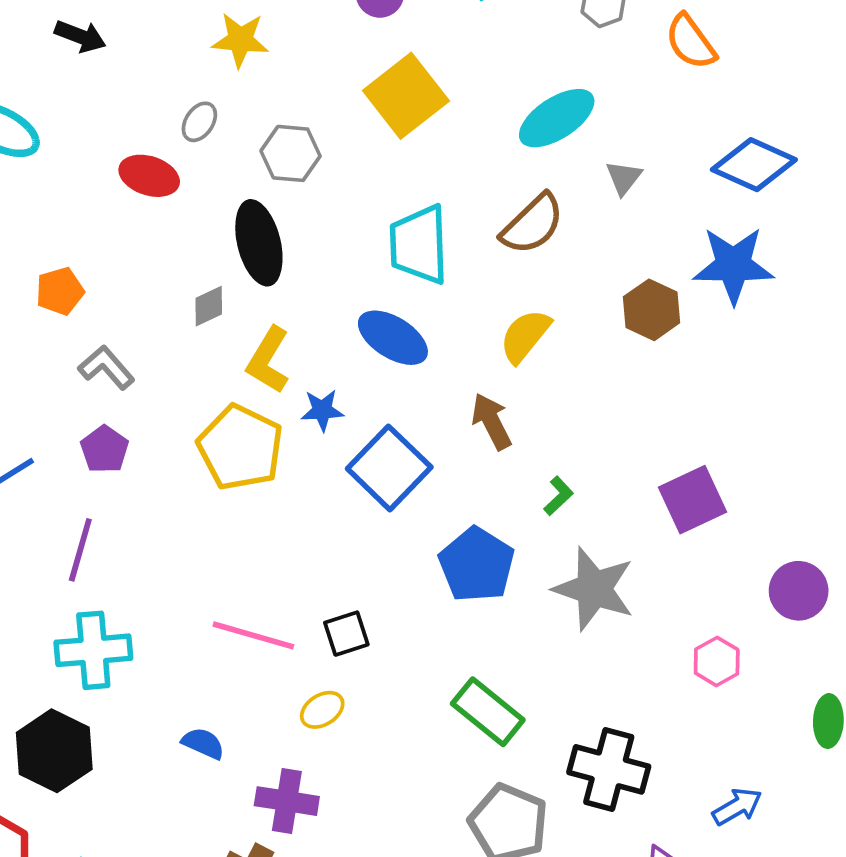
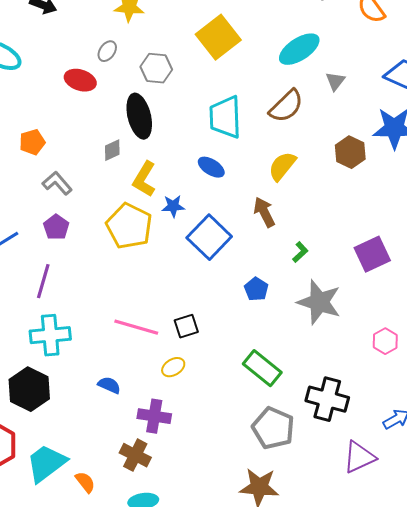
blue ellipse: (393, 338) -> (211, 167), size x0.7
blue pentagon: (477, 565) -> (256, 289), size x0.6

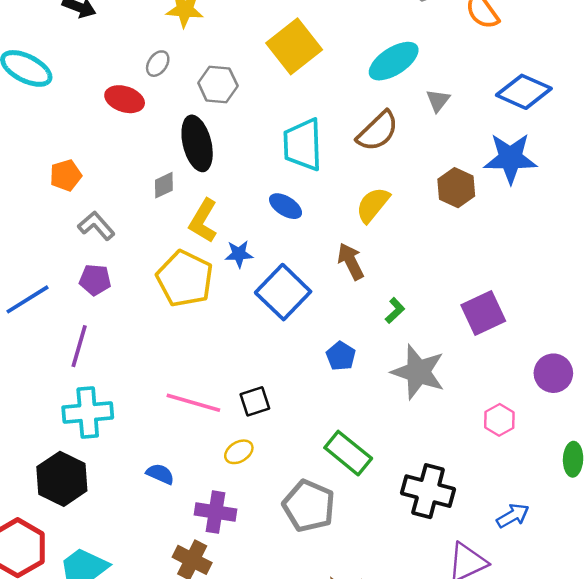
purple pentagon: (56, 227) -> (95, 280), turned -30
gray pentagon: (273, 428) -> (309, 506), moved

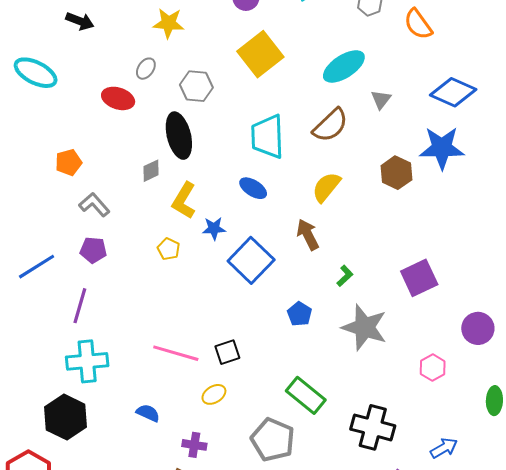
yellow pentagon: (185, 279) -> (169, 249), size x0.5
purple cross: (215, 512) -> (194, 445), size x0.7

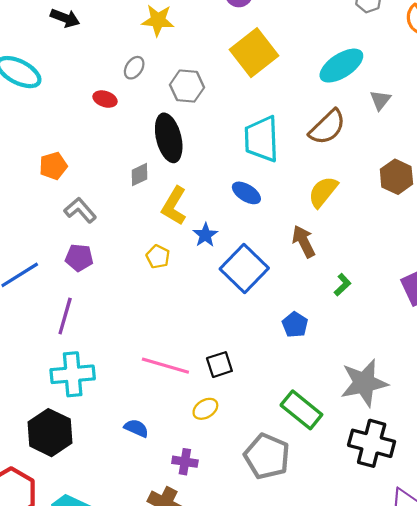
red ellipse: (118, 98) -> (105, 99), size x0.7
blue star: (214, 228) -> (205, 235), turned -30
gray star: (364, 327) -> (364, 383), moved, turned -30

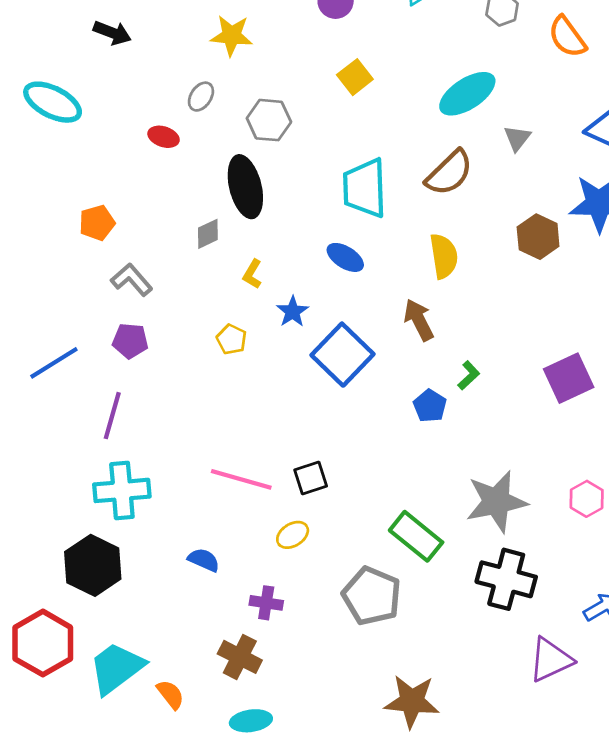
yellow square: (254, 53) -> (355, 77), size x0.6
yellow semicircle: (323, 192) -> (444, 256), turned 132
yellow L-shape: (174, 206) -> (252, 274), size x0.6
blue pentagon: (295, 325) -> (430, 406), moved

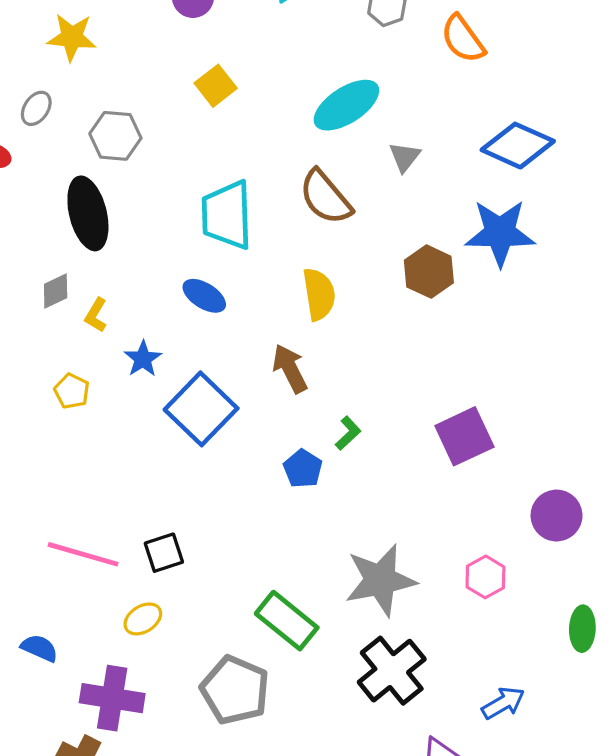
brown semicircle: (449, 173) -> (325, 197), turned 94
gray diamond: (208, 234) -> (56, 291), moved
black cross: (506, 579) -> (392, 671), turned 36
purple cross: (266, 603) -> (112, 698), size x1.6

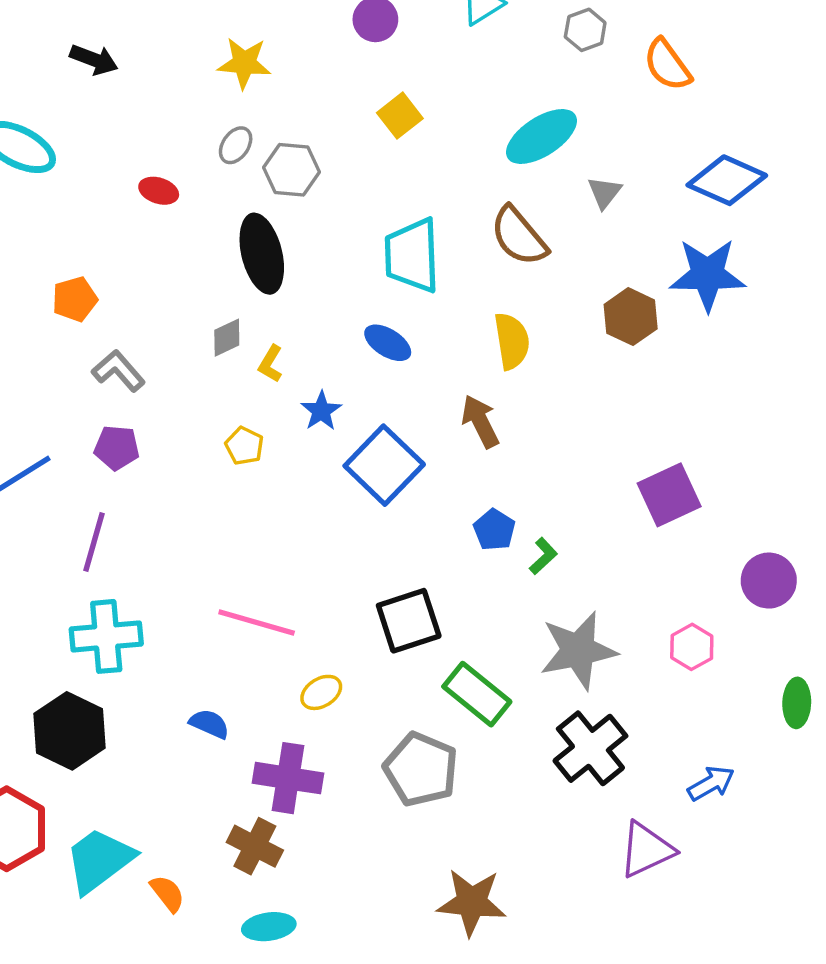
gray ellipse: (36, 108) -> (236, 145), moved
green L-shape: (348, 433) -> (543, 556), moved
black square: (164, 553) -> (409, 621), moved, size x1.5

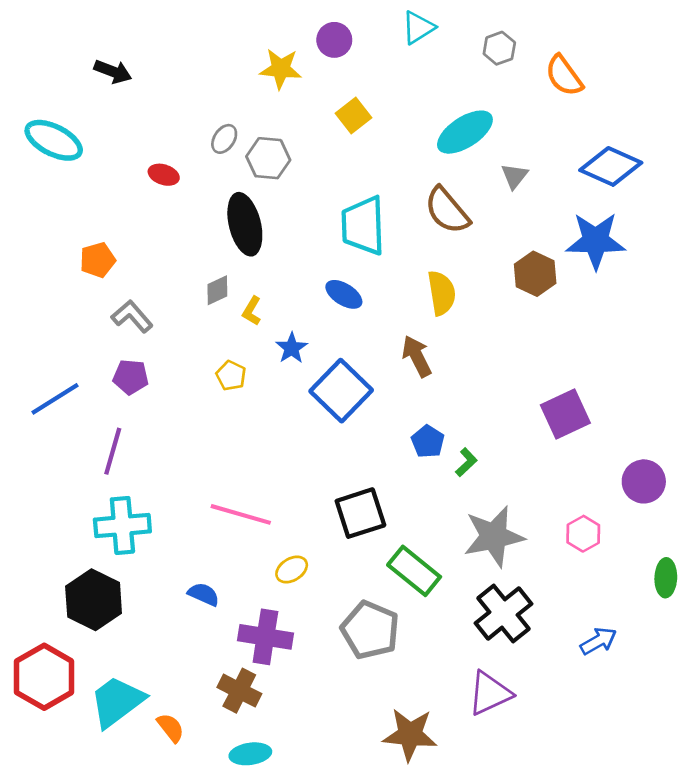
yellow star: (244, 63) -> (281, 69), moved
purple triangle: (646, 850) -> (490, 693), moved

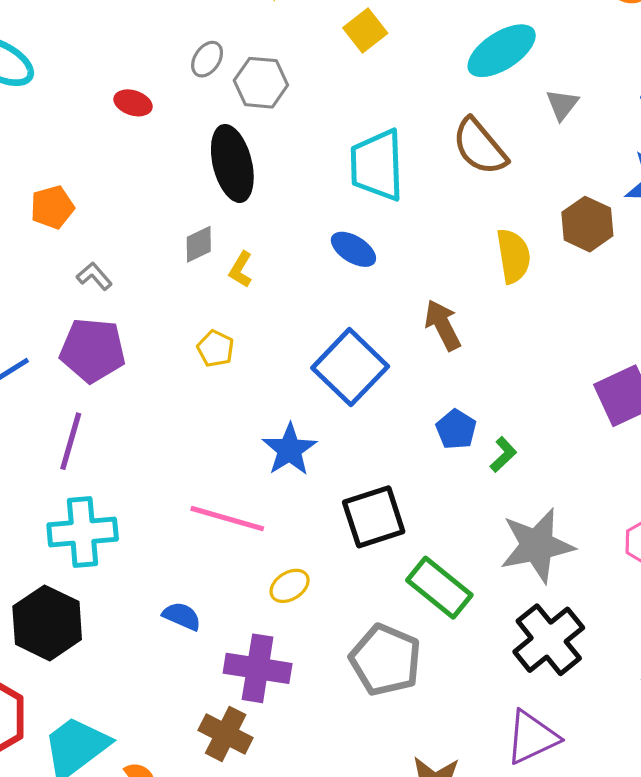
yellow semicircle: (442, 293) -> (513, 256), moved
gray L-shape: (132, 316) -> (94, 276), size x0.7
blue star: (292, 348) -> (290, 450), moved, size x1.4
purple pentagon: (131, 377) -> (93, 350), size x1.5

